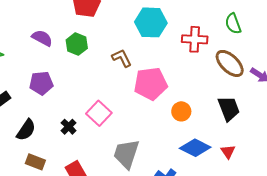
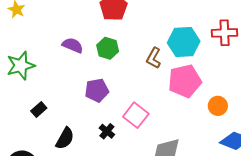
cyan hexagon: (151, 22) -> (184, 42), moved
brown L-shape: (122, 58) -> (154, 58), turned -120
purple pentagon: (41, 83) -> (97, 90), moved

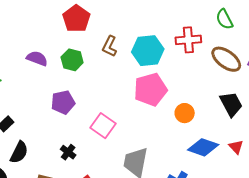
brown L-shape: (154, 58) -> (110, 46), moved
black cross: (107, 131) -> (68, 152), moved
black semicircle: (65, 138) -> (19, 152), moved

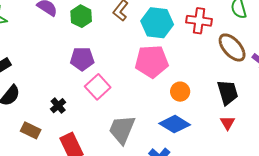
purple pentagon: (63, 102) -> (82, 59), moved
blue diamond: (203, 147) -> (175, 124), moved
red triangle: (236, 147) -> (228, 123), moved

